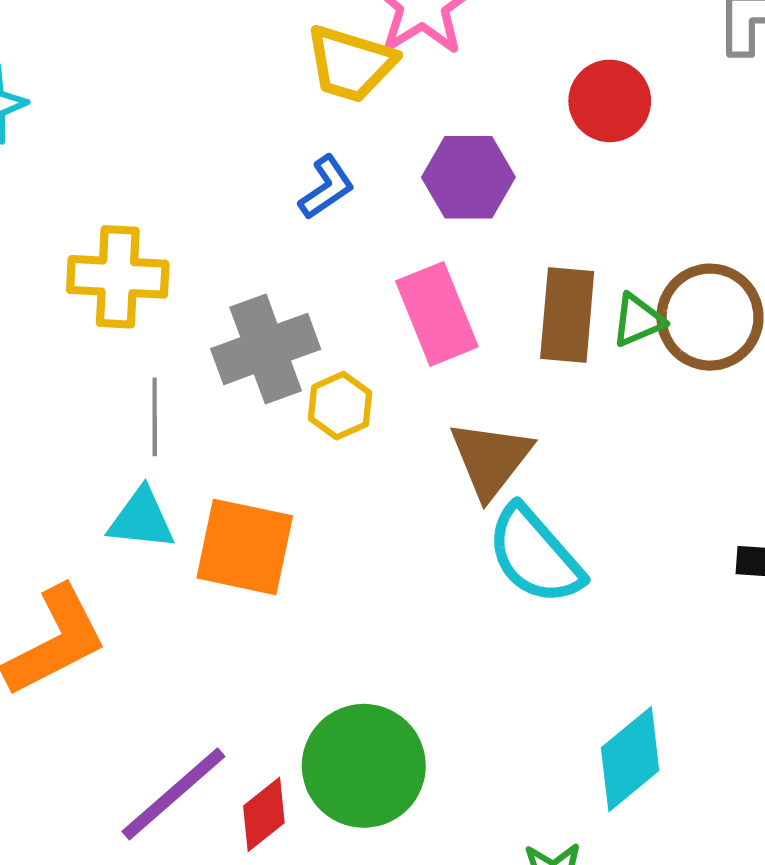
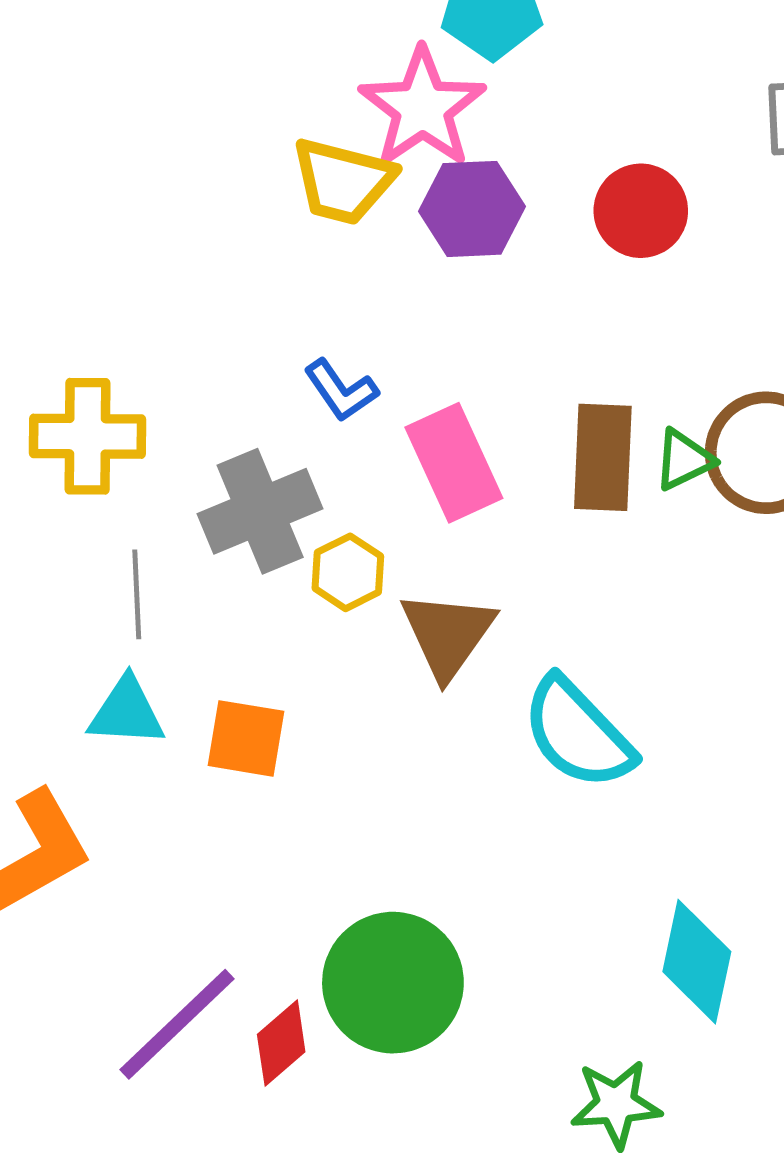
purple hexagon: (468, 177) -> (472, 209), moved
blue L-shape: (326, 187) -> (341, 390), moved, turned 92
brown triangle: (491, 459) -> (448, 634), moved
orange square: (245, 547) -> (246, 738), size x0.7
cyan diamond: (630, 759) -> (697, 962), turned -36

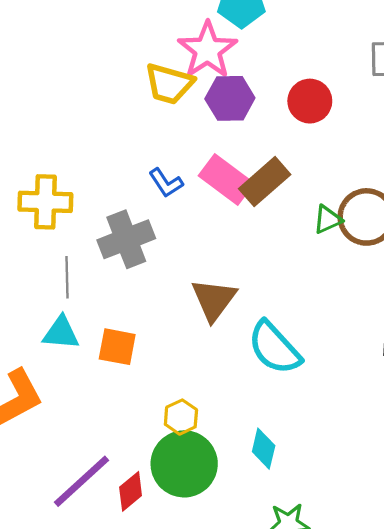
brown rectangle: (603, 457) -> (265, 182), moved, turned 45
pink rectangle: (454, 463) -> (226, 179), moved, turned -30
yellow hexagon: (348, 572) -> (181, 417), moved
cyan diamond: (697, 962) -> (264, 449), moved, size x0.7

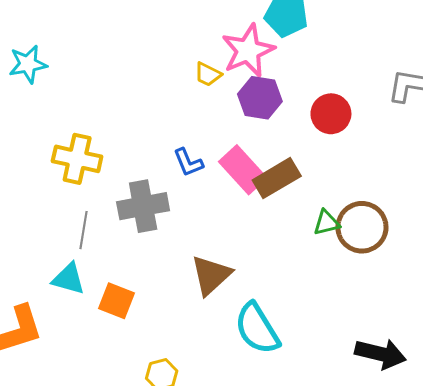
yellow trapezoid: (169, 84) -> (208, 74), size x0.6

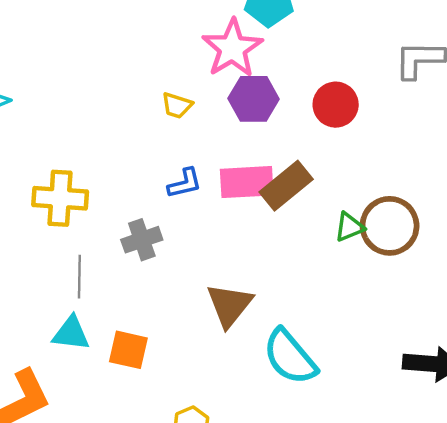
yellow trapezoid: (208, 74) -> (177, 105), moved
blue L-shape: (188, 162) -> (185, 183), turned -72
pink rectangle: (243, 170) -> (247, 182), turned -42
gray cross: (143, 206) -> (142, 240), size x0.7

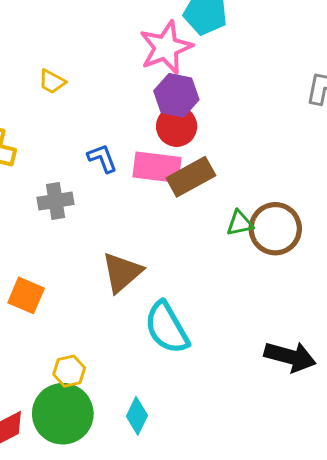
yellow trapezoid: (177, 105) -> (52, 82), moved
red circle: (336, 105) -> (177, 126), moved
blue L-shape: (185, 183) -> (102, 158), turned -108

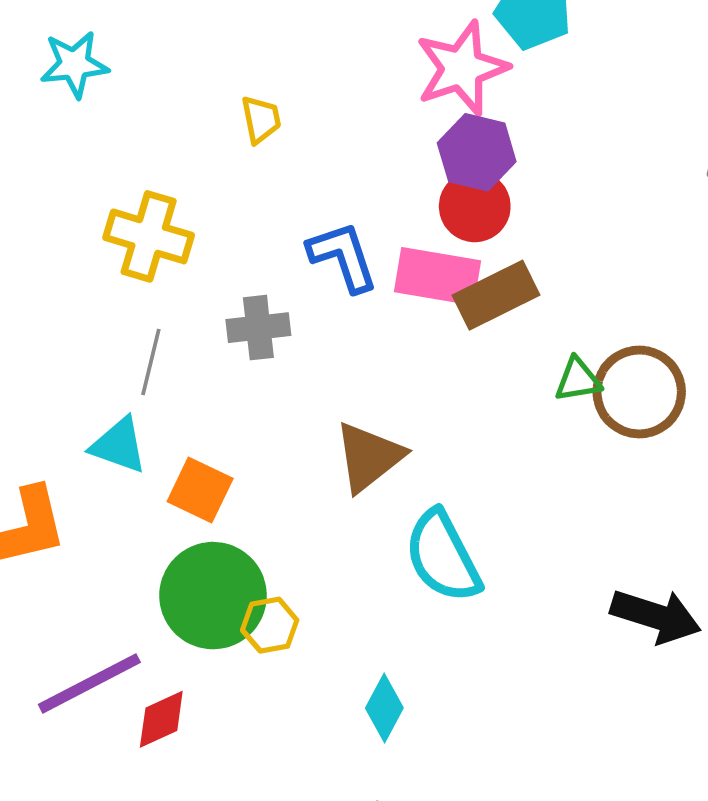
yellow trapezoid: (52, 82) -> (261, 119), turned -132
blue L-shape: (102, 158) -> (343, 257), size x1.4
green circle: (63, 414) -> (213, 596), moved

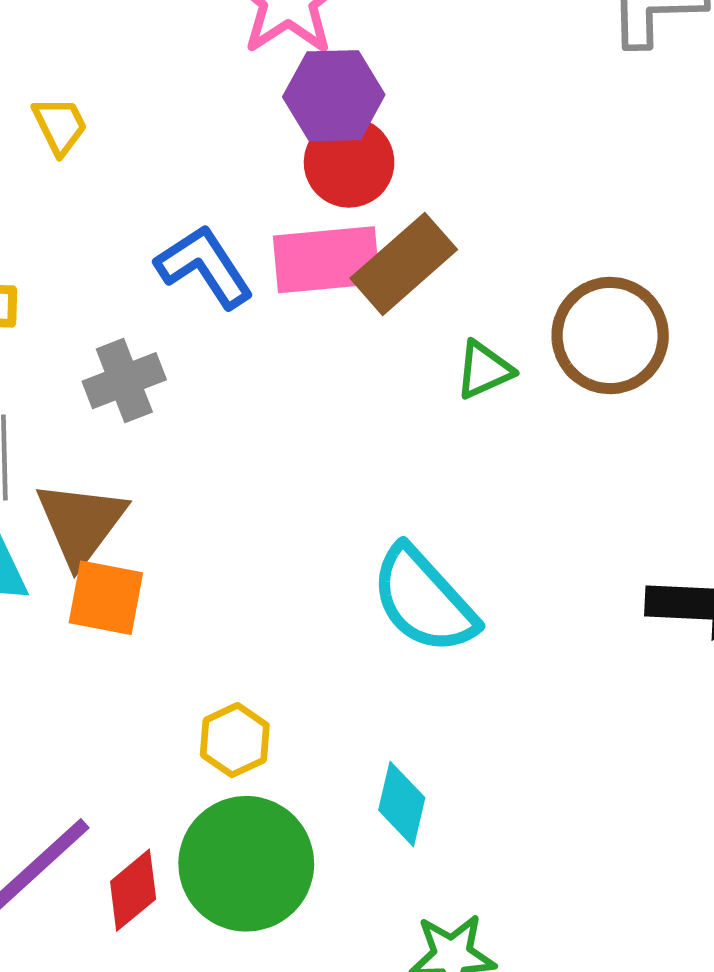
green triangle: (578, 380) -> (484, 370), moved
brown triangle: (369, 457) -> (81, 523), moved
green circle: (213, 596) -> (246, 864), moved

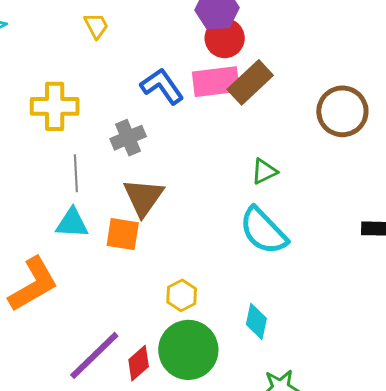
green triangle: (484, 370) -> (264, 171), moved
brown triangle: (81, 523) -> (143, 197), moved

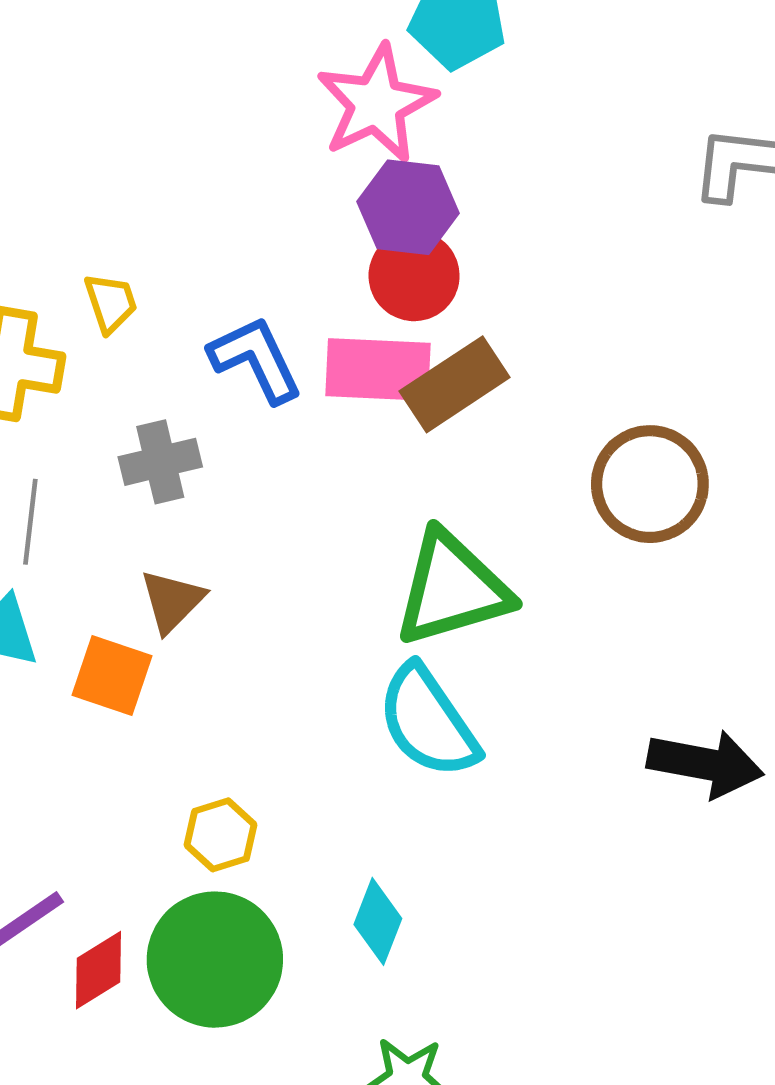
yellow trapezoid: (96, 26) -> (111, 303), moved
green triangle: (264, 171) -> (452, 589), size x2.0
brown triangle: (143, 197) -> (172, 601), size x0.7

